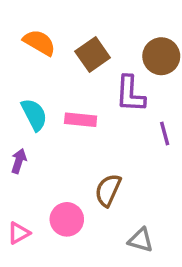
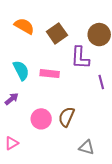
purple arrow: (19, 161) -> (12, 99), turned 32
pink circle: (67, 219) -> (41, 119), moved

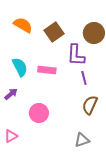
purple line: (101, 82) -> (84, 78), moved
brown semicircle: (66, 117) -> (90, 105), moved
gray triangle: (87, 147) -> (82, 140), turned -35

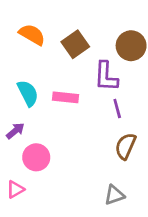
pink circle: (39, 113) -> (36, 157), moved

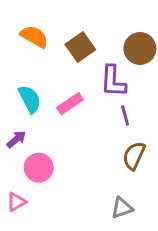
pink rectangle: (66, 97) -> (70, 104), turned -40

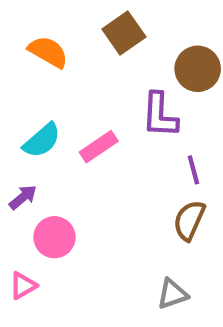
brown square: (80, 47) -> (124, 33), moved
cyan semicircle: (30, 99) -> (42, 140), turned 76
purple line: (125, 116) -> (193, 170), moved

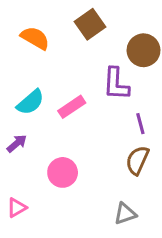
pink circle: (54, 237) -> (63, 172), moved

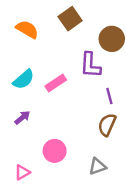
purple arrow: (17, 143) -> (22, 118), moved
pink circle: (63, 172) -> (55, 151), moved
pink triangle: (17, 208) -> (22, 172), moved

